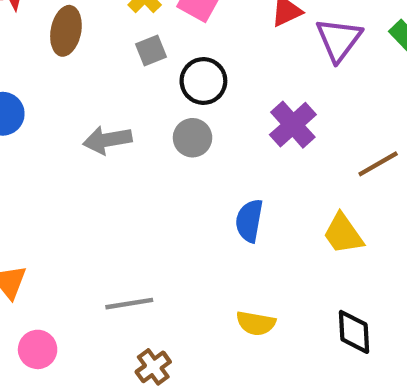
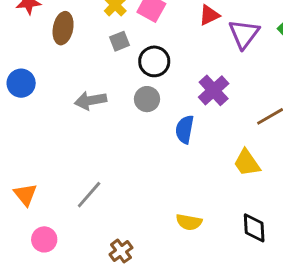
blue semicircle: (249, 221) -> (185, 129), moved
gray line: (129, 304) -> (89, 195), moved, turned -40

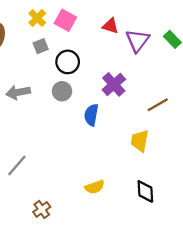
red triangle: (209, 15) -> (110, 26), turned 42
yellow trapezoid: (247, 163) -> (140, 141), turned 45
yellow semicircle: (189, 222) -> (95, 187), turned -30

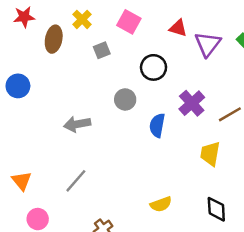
yellow cross: (37, 18) -> (82, 19), moved
black circle: (68, 62) -> (153, 67), moved
purple cross: (114, 84) -> (192, 103), moved
gray arrow: (18, 92) -> (77, 124), moved

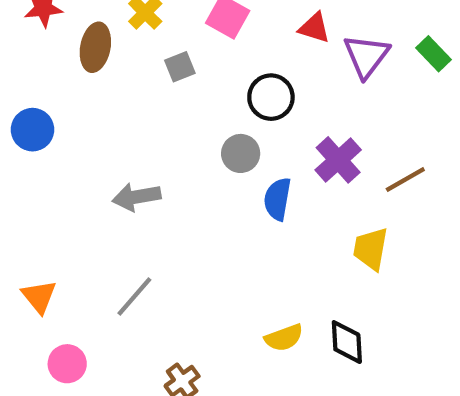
gray circle: (125, 99) -> (241, 153), moved
black diamond: (216, 209) -> (347, 342), moved

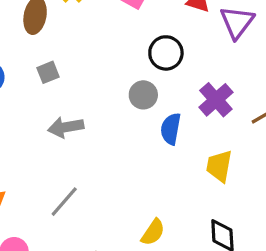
gray square: (180, 67) -> (48, 72), moved
yellow trapezoid: (371, 249) -> (219, 166), moved
yellow semicircle: (284, 338) -> (153, 232), moved, turned -36

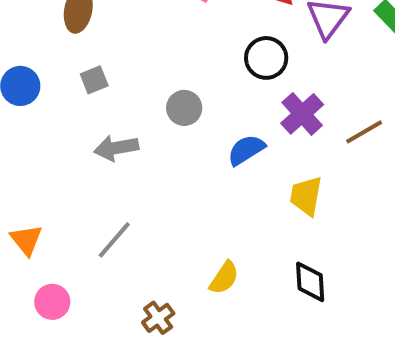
black circle: (166, 53) -> (266, 58), moved
gray circle: (143, 95) -> (184, 108), moved
blue semicircle: (171, 129) -> (246, 150), turned 48

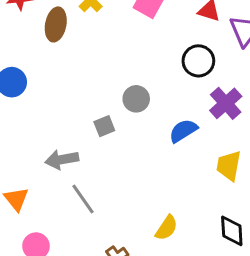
gray square: (94, 80) -> (104, 126), moved
gray arrow: (116, 148) -> (62, 160), moved
gray line: (114, 240) -> (83, 199), turned -76

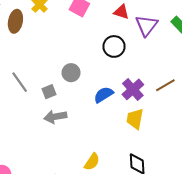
purple cross: (226, 103) -> (133, 89), moved
gray arrow: (62, 160) -> (55, 117), moved
gray line: (83, 199) -> (20, 82), moved

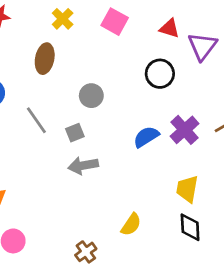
brown ellipse: (15, 21) -> (45, 59), moved
gray circle: (71, 73) -> (91, 96), moved
yellow trapezoid: (135, 119) -> (187, 189), moved

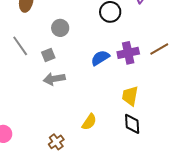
purple cross: (185, 130) -> (128, 53), turned 30

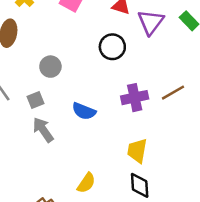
blue semicircle: (100, 58) -> (84, 111), moved, turned -126
gray arrow: (54, 79) -> (43, 130), turned 65

